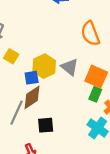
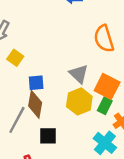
yellow hexagon: (44, 66) -> (79, 101), moved
brown diamond: (32, 97) -> (35, 104), turned -50

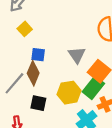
yellow hexagon: (79, 101) -> (69, 93), moved
green rectangle: (105, 106) -> (93, 88), size x1.5

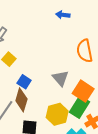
blue square: (38, 55) -> (24, 82), turned 32

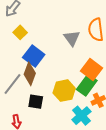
gray triangle: (60, 78) -> (72, 38), moved
blue square: (24, 82) -> (34, 56), size x1.5

